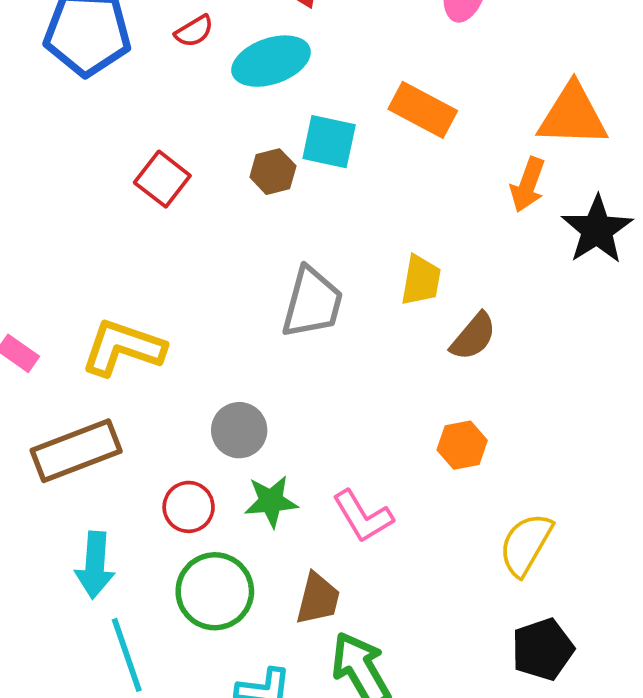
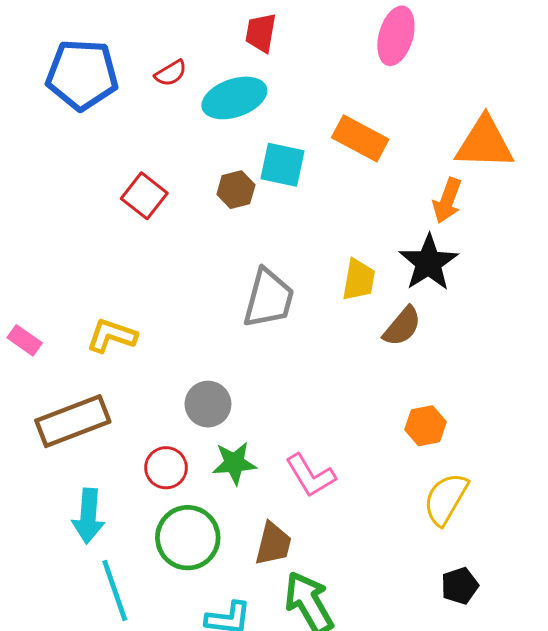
black star: (597, 230) -> (429, 263), moved
yellow L-shape: (123, 348) -> (112, 336), size x0.7
orange hexagon: (462, 445) -> (425, 426), moved
black pentagon: (543, 649) -> (460, 586), size x0.7

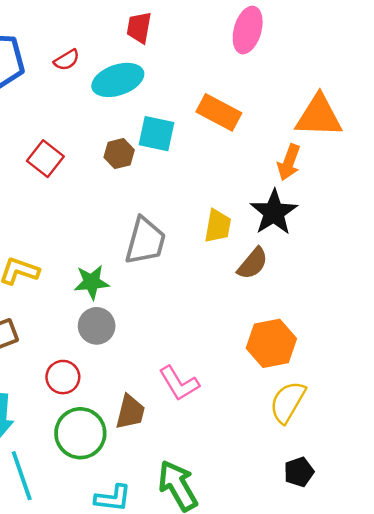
orange hexagon: (425, 426) -> (271, 343), size x1.5
green star: (234, 463) -> (92, 282), moved
brown trapezoid: (273, 544) -> (130, 412), moved

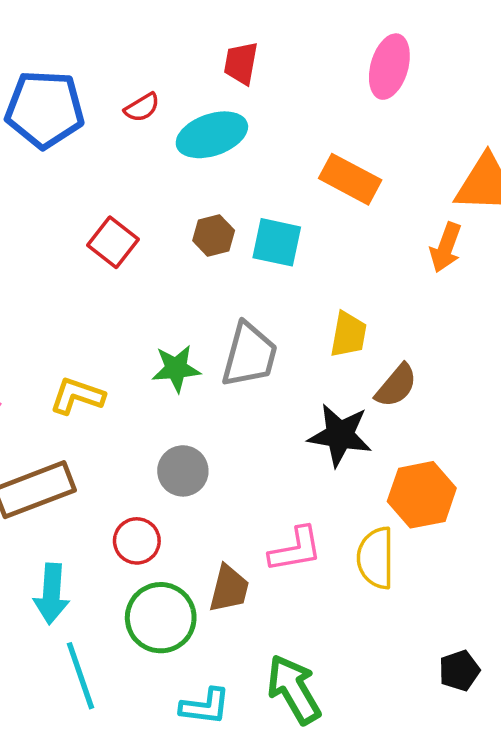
cyan square: (157, 134) -> (277, 242), moved
black star: (274, 212) -> (340, 435), moved, turned -30
green star: (92, 282) -> (176, 369), moved
pink L-shape: (179, 383) -> (296, 549), turned -69
yellow semicircle: (288, 402) -> (376, 558), moved, turned -30

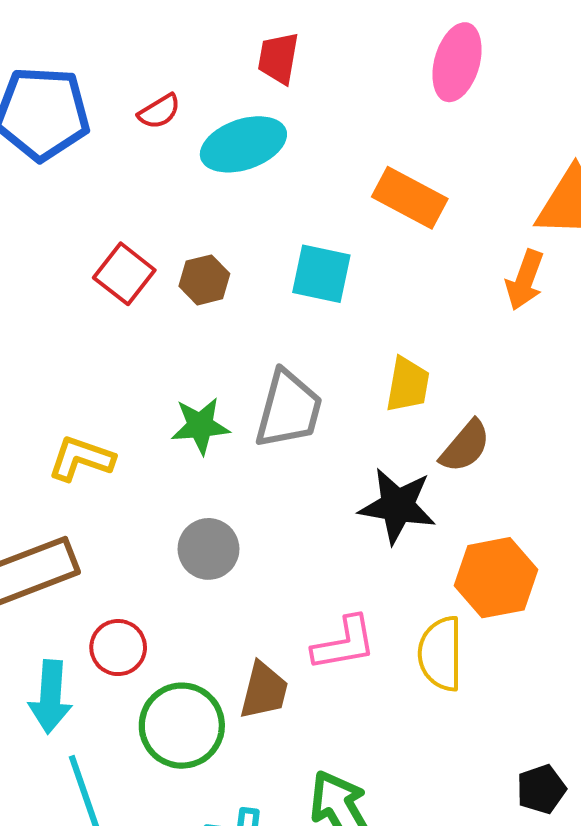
brown hexagon: (214, 235) -> (204, 280), moved
red circle: (137, 541) -> (118, 648), moved

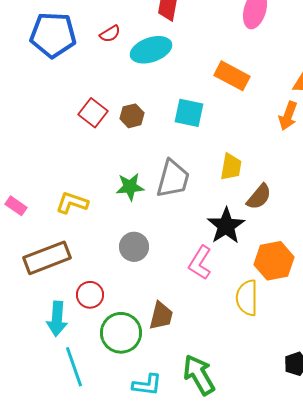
black star: (397, 506) -> (226, 226), turned 30
pink L-shape: (344, 643) -> (200, 263), moved, turned 132

